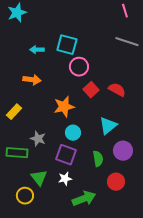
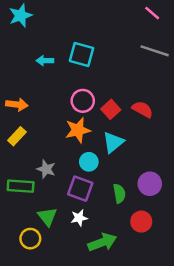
pink line: (125, 11) -> (152, 13), turned -32
pink circle: (79, 67) -> (83, 101), moved
orange arrow: (32, 80) -> (17, 104), moved
cyan triangle: (108, 126) -> (113, 142), moved

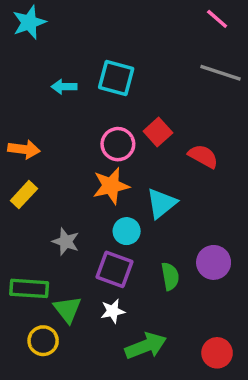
red square: (111, 109) -> (158, 132), moved
green rectangle: (21, 186) -> (29, 288), moved
red circle: (141, 222) -> (217, 353), moved

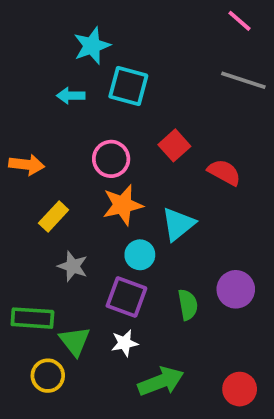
cyan star: (29, 22) -> (92, 46), moved
pink circle: (118, 144) -> (111, 159), moved
yellow rectangle: (24, 195) -> (54, 216), moved

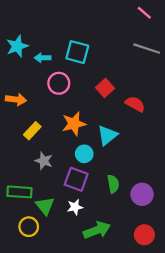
cyan star: (92, 46) -> (17, 46), moved
pink circle: (111, 159) -> (59, 83), moved
purple circle: (236, 289) -> (142, 194), moved

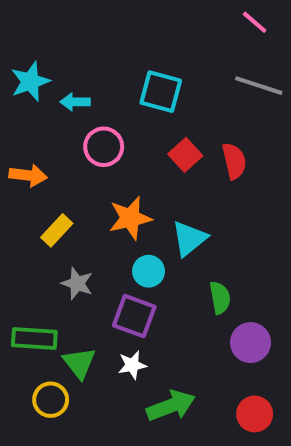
cyan square: (77, 52) -> (161, 92), moved
red semicircle: (135, 104) -> (234, 161), moved, turned 48
green semicircle: (113, 184) -> (220, 298), moved

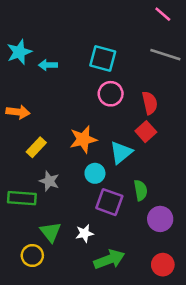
pink circle: (104, 147) -> (111, 94), moved
red square: (185, 155) -> (146, 132), moved
purple square: (134, 316) -> (109, 202), moved
green rectangle: (34, 338) -> (22, 198), moved

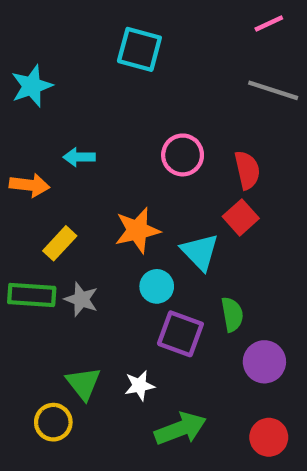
pink line: (163, 14) -> (269, 24), turned -66
cyan square: (103, 59) -> (139, 49), moved
cyan arrow: (48, 65) -> (79, 157), moved
cyan triangle: (121, 152) -> (200, 252), turned -35
green rectangle: (22, 198) -> (32, 295), moved

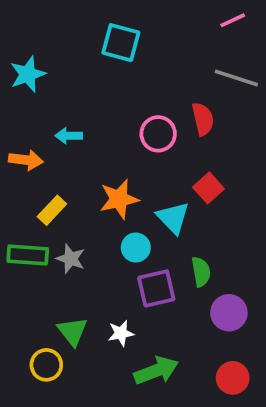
red semicircle: (247, 170) -> (203, 119), moved
purple square: (180, 334) -> (156, 288), turned -33

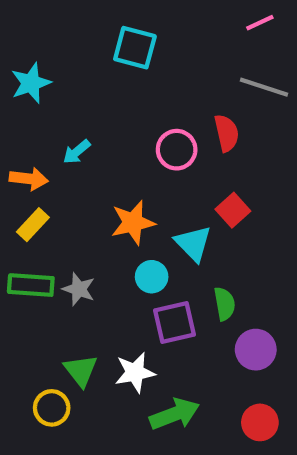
cyan arrow: (69, 136) -> (77, 152), turned -40
yellow rectangle: (52, 210) -> (33, 225), moved
white star: (121, 333) -> (135, 372), size x1.4

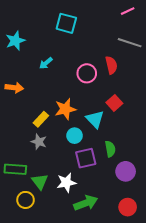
cyan arrow: (77, 152) -> (46, 63), moved
yellow rectangle: (33, 225) -> (41, 119), moved
green rectangle: (31, 285) -> (15, 169), moved

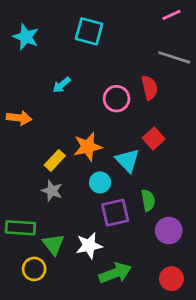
cyan star: (15, 41) -> (26, 37), moved, turned -30

